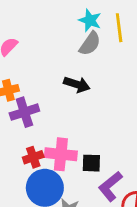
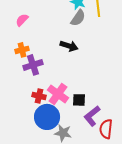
pink cross: (61, 154) -> (58, 94), turned 30
red cross: (33, 157) -> (39, 96), turned 32

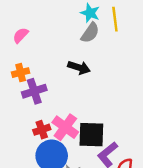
red cross: (39, 96) -> (42, 130), turned -32
black square: (79, 100) -> (91, 135), size x1.6

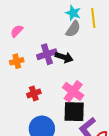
purple cross: (34, 91) -> (47, 54), moved
pink cross: (65, 127) -> (73, 91), moved
red cross: (42, 130) -> (34, 93), moved

